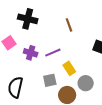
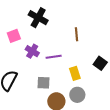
yellow rectangle: (69, 68) -> (75, 73), moved

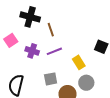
brown line: (76, 34) -> (51, 30), moved

